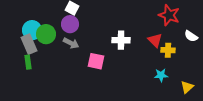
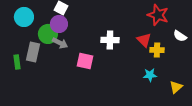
cyan circle: (32, 30) -> (24, 17), moved
green circle: (46, 34) -> (48, 34), moved
gray rectangle: (29, 44) -> (33, 52), moved, turned 36

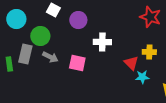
purple circle: (59, 24) -> (78, 20), moved
red triangle: (144, 40) -> (131, 63), moved
gray arrow: (60, 43) -> (50, 57), moved

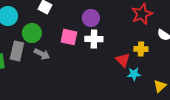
red star: (150, 17) -> (142, 14), turned 30
purple circle: (78, 20) -> (91, 18), moved
pink square: (77, 63) -> (69, 37), moved

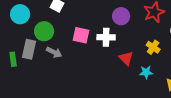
purple circle: (91, 18) -> (121, 16), moved
yellow cross: (141, 49) -> (153, 47), turned 32
red triangle: (123, 60) -> (126, 58), moved

